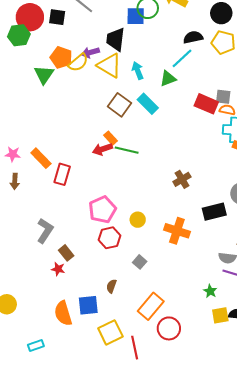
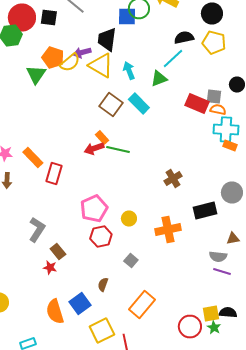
orange cross: (177, 231) -> (168, 230), turned -30
green star: (210, 291) -> (214, 328), moved
blue square: (88, 305) -> (80, 304), turned -30
red circle: (169, 328) -> (190, 326), moved

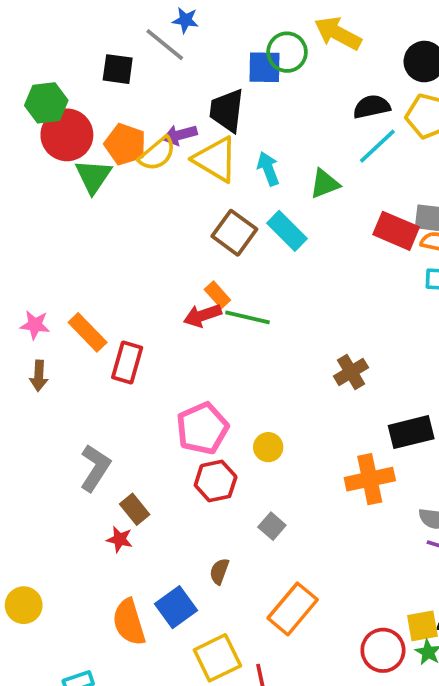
red circle: (22, 18) -> (67, 135), moved
cyan line: (173, 58) -> (377, 146), moved
orange cross: (168, 230) -> (370, 479), moved

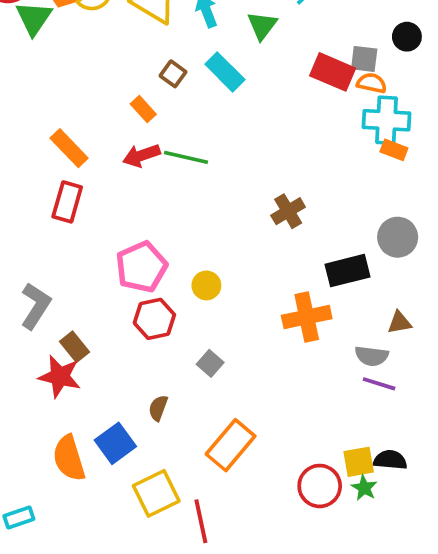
green triangle: (325, 184) -> (262, 26), turned -32
brown square: (234, 233) -> (173, 74), size x0.6
orange rectangle: (217, 295) -> (143, 109), moved
orange rectangle: (88, 332) -> (69, 148), moved
red star: (120, 539) -> (60, 376), size x1.6

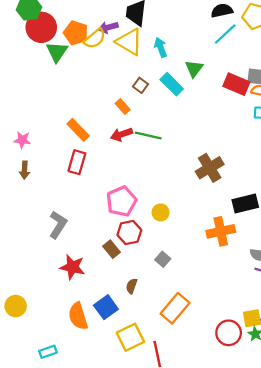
green triangle: (262, 26) -> (194, 69), moved
brown cross: (288, 211) -> (210, 168), size x1.4
brown rectangle: (75, 347) -> (111, 249), moved

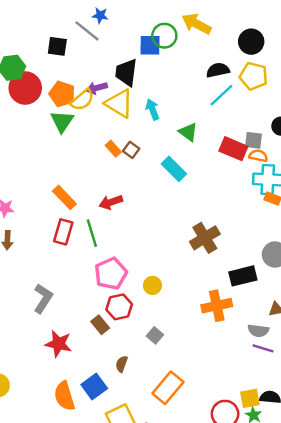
green triangle: (57, 52) -> (62, 121), moved
green triangle: (194, 69) -> (188, 132), turned -30
cyan rectangle: (172, 84) -> (174, 169), moved
orange rectangle: (123, 106) -> (113, 149), moved
green line: (148, 135) -> (92, 233), moved, turned 60

